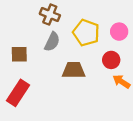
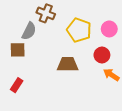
gray semicircle: (52, 42) -> (29, 31), moved
red rectangle: (18, 93) -> (17, 85), size x0.6

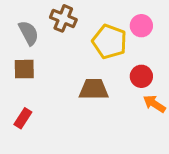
pink circle: (109, 29) -> (141, 26), moved
gray semicircle: (29, 31) -> (29, 33), moved, turned -54

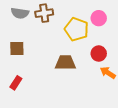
brown cross: (63, 18) -> (44, 13), turned -30
gray semicircle: (29, 33) -> (20, 13), moved, turned 126

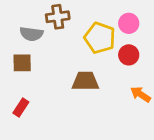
gray semicircle: (20, 13) -> (31, 34), moved
red circle: (99, 54) -> (129, 55), moved

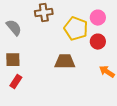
gray semicircle: (31, 34) -> (14, 28), moved, turned -138
brown square: (22, 63) -> (13, 60), moved

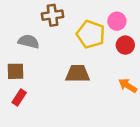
gray semicircle: (14, 28) -> (29, 41), moved, turned -36
red circle: (98, 42) -> (125, 45), moved

